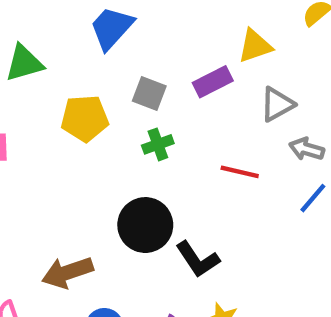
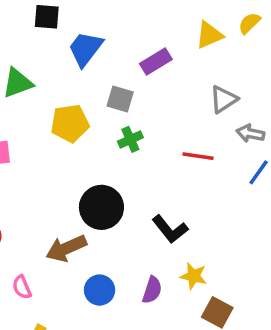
yellow triangle: (255, 46) -> (209, 35), moved
purple rectangle: (213, 82) -> (156, 62), moved
black circle: (145, 225) -> (101, 207), moved

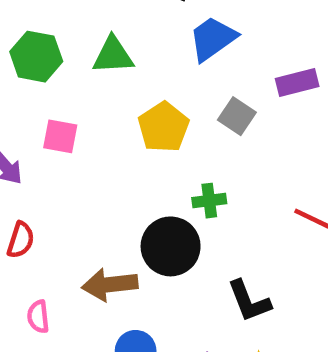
yellow pentagon: (70, 123) -> (164, 127), turned 30
green cross: (130, 139) -> (209, 201), moved

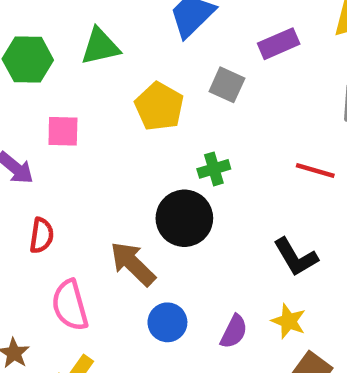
brown arrow: (110, 285) -> (133, 264), turned 60
black L-shape: (249, 301) -> (296, 257), moved
pink semicircle: (38, 317) -> (70, 305), size x1.6

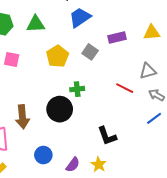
red line: (315, 171) -> (125, 88), moved
brown arrow: (133, 264) -> (22, 117), moved, turned -150

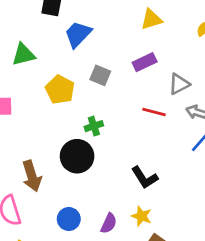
yellow triangle: (152, 33) -> (151, 19), moved
purple rectangle: (117, 38) -> (145, 62), moved

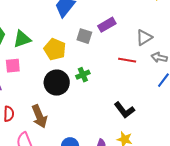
green triangle: (23, 55) -> (22, 39), moved
purple rectangle: (145, 62) -> (107, 25), moved
black circle: (77, 156) -> (57, 83), moved

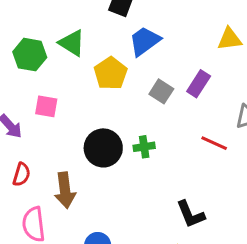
purple rectangle: (107, 25) -> (199, 84), turned -42
green triangle: (22, 39) -> (72, 43), moved, turned 36
yellow pentagon: (55, 49) -> (111, 73), moved

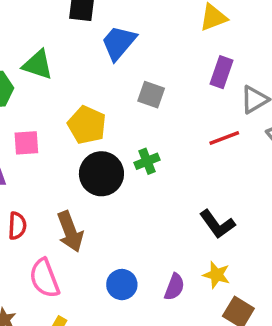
yellow pentagon: (111, 73) -> (87, 125), moved
purple rectangle: (199, 84) -> (222, 72), moved
red line: (214, 143) -> (224, 138), turned -32

